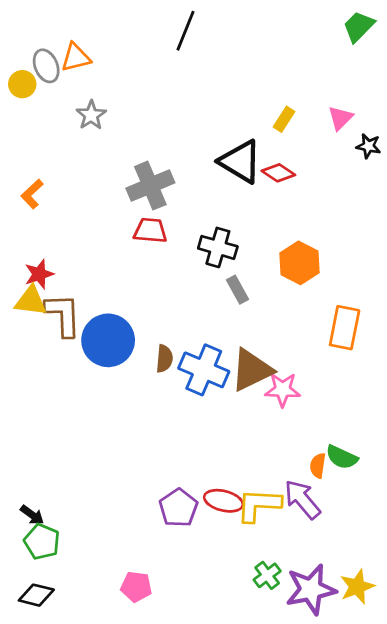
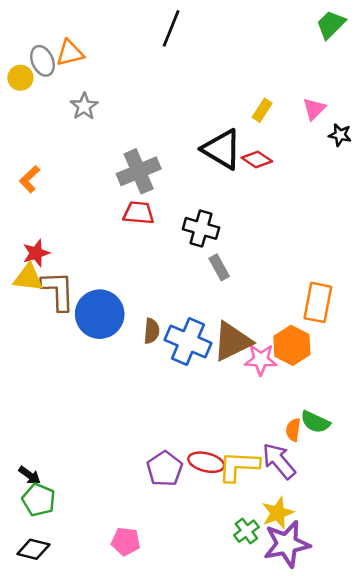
orange hexagon: (299, 263) -> (292, 345), moved
yellow star: (357, 587) -> (278, 513), moved

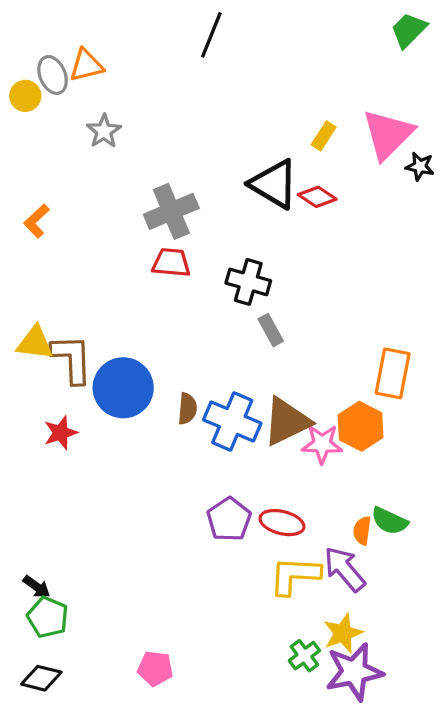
pink triangle: (314, 109) -> (388, 134), size x1.8
red star: (36, 253) -> (61, 433), moved
red ellipse: (206, 462) -> (282, 523), moved
purple pentagon: (165, 469) -> (229, 519), moved

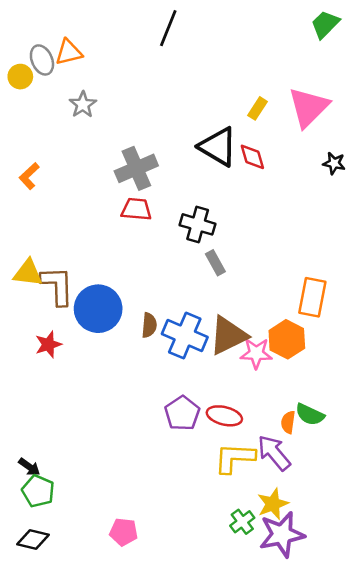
black star: (420, 166) -> (334, 163), moved
red diamond: (317, 197) -> (252, 157), turned 40

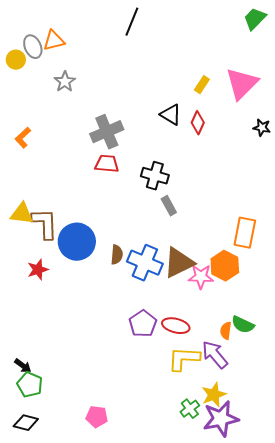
black triangle: (218, 147) -> (171, 115), size x0.7
red diamond: (252, 157) -> (198, 123), turned 40

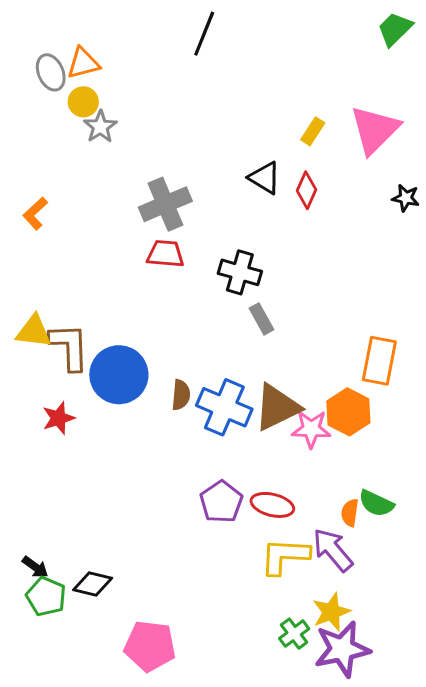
yellow circle: (16, 60) -> (83, 102), moved
pink pentagon: (97, 417) -> (150, 646), size x1.5
black diamond: (26, 423) -> (93, 584), moved

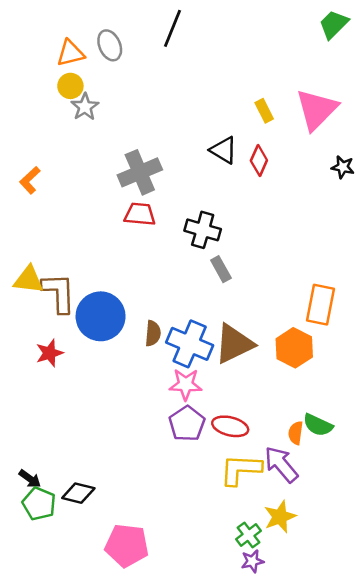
gray ellipse: (51, 72) -> (110, 45), moved
yellow rectangle: (313, 131) -> (264, 111), turned -60
pink star: (311, 429) -> (186, 384), moved
purple star: (342, 649) -> (252, 561), moved, size x0.5

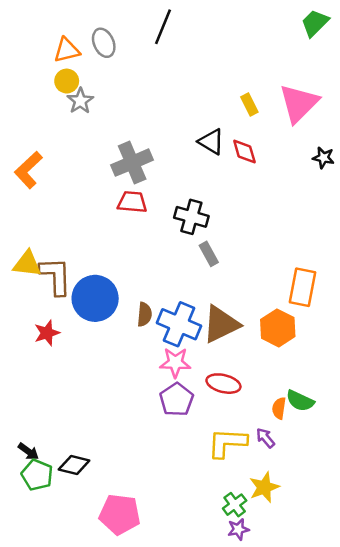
red diamond: (259, 161) -> (244, 151), turned -40
orange L-shape: (30, 180) -> (28, 170), size x1.4
red ellipse: (230, 426) -> (223, 384), moved
purple arrow: (281, 464) -> (265, 438), size x0.6

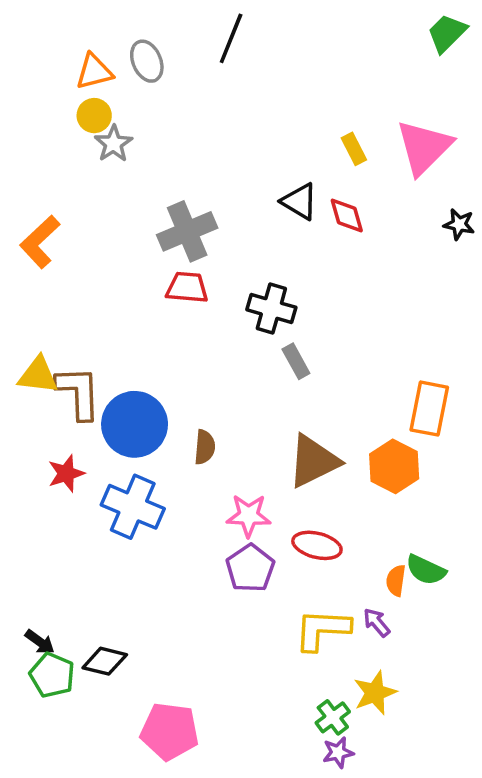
blue cross: (179, 324) -> (133, 507), moved

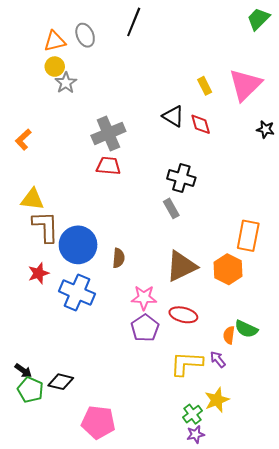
orange L-shape: (40, 242) -> (23, 140), size x0.7
black cross: (271, 309) -> (181, 178), moved
yellow triangle: (38, 375) -> (32, 199), moved

